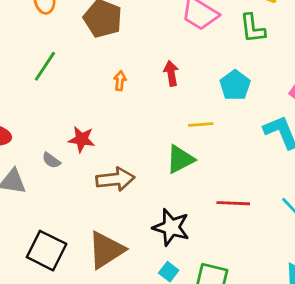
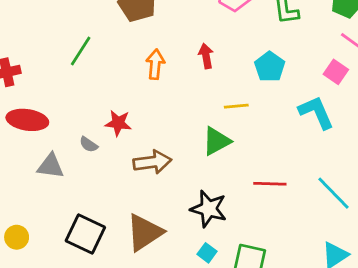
orange arrow: (120, 81) -> (155, 64), size x1.5

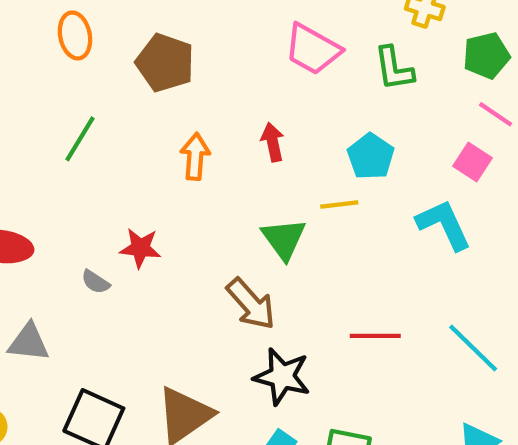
yellow line: (236, 106) -> (339, 204), moved
green triangle: (216, 141) -> (284, 239), moved, turned -36
brown arrow: (152, 162) -> (251, 304), moved, turned 57
gray triangle: (51, 166) -> (29, 342), moved

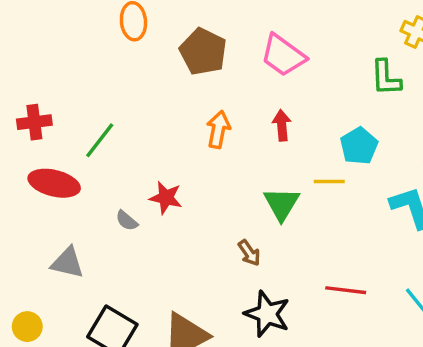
pink trapezoid: (313, 49) -> (283, 55), moved
green line: (80, 139) -> (100, 140), moved
brown arrow: (251, 304) -> (249, 253), size x0.6

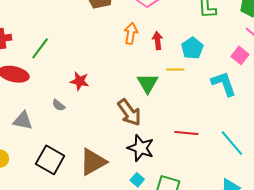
red arrow: (282, 125) -> (158, 41), moved
orange arrow: (218, 130) -> (131, 33), moved
gray semicircle: (127, 221) -> (59, 105), moved
brown arrow: (249, 253) -> (129, 112), size x1.8

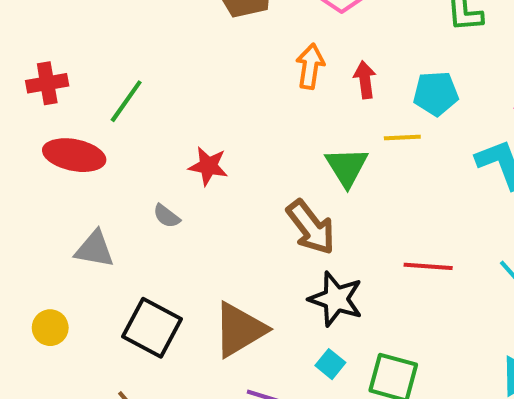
cyan pentagon: (192, 48) -> (436, 93), turned 30

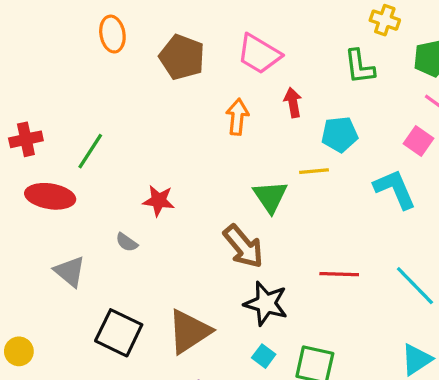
red arrow: (365, 80) -> (293, 103), moved
gray triangle: (95, 249) -> (70, 271), turned 32
yellow circle: (50, 328) -> (19, 351), moved

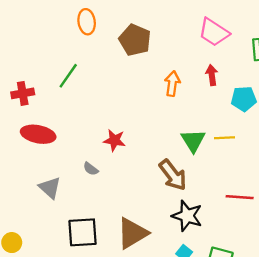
pink trapezoid: (259, 54) -> (214, 32), moved
green line: (90, 151) -> (68, 76), moved
yellow line: (314, 171) -> (224, 138), moved
black square: (119, 333) -> (83, 232), turned -32

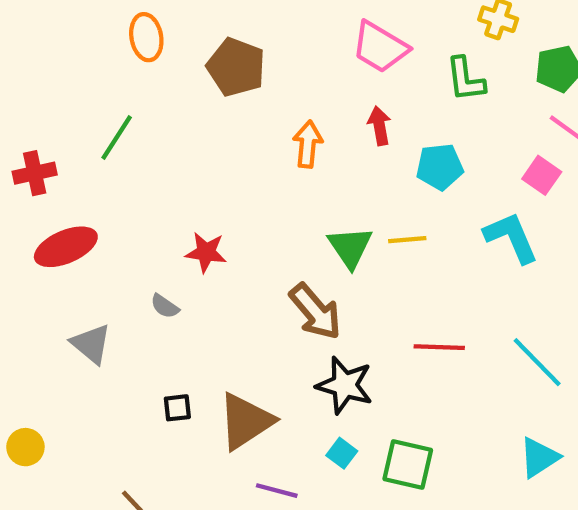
red ellipse: (38, 134) -> (66, 247), turned -32
black square: (83, 232) -> (177, 408), moved, size x0.5

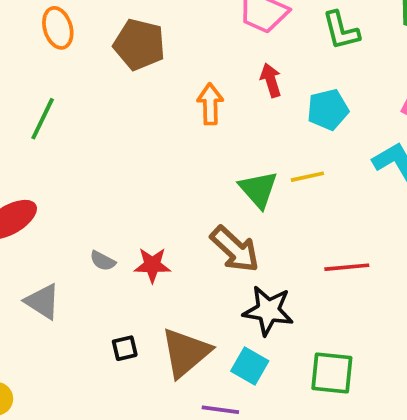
red star: (206, 252) -> (152, 265), moved
cyan square: (342, 453) -> (250, 366), moved, size x1.4

